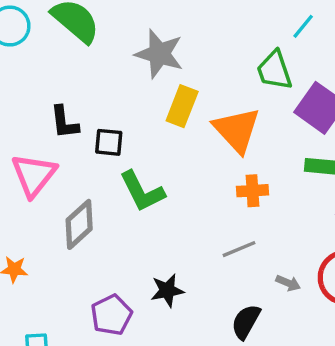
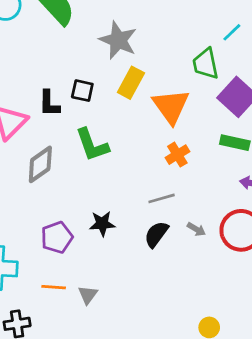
black L-shape: (64, 122) -> (49, 103), moved
black square: (109, 142) -> (82, 91), moved
orange cross: (252, 191) -> (177, 155), turned -35
black semicircle: (246, 322) -> (156, 234), moved

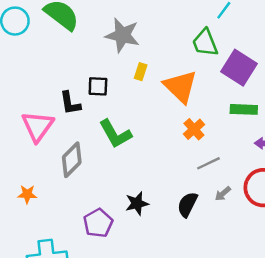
yellow rectangle: (131, 83) -> (141, 72), size x0.6
gray line: (162, 198) -> (208, 163), moved
gray arrow: (196, 229) -> (223, 194), turned 119

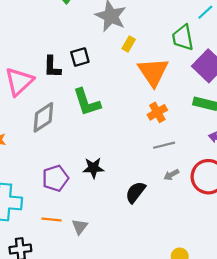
yellow rectangle: (141, 72) -> (129, 44), moved
black square: (98, 86) -> (80, 57), turned -30
black semicircle: (187, 205) -> (135, 192), moved

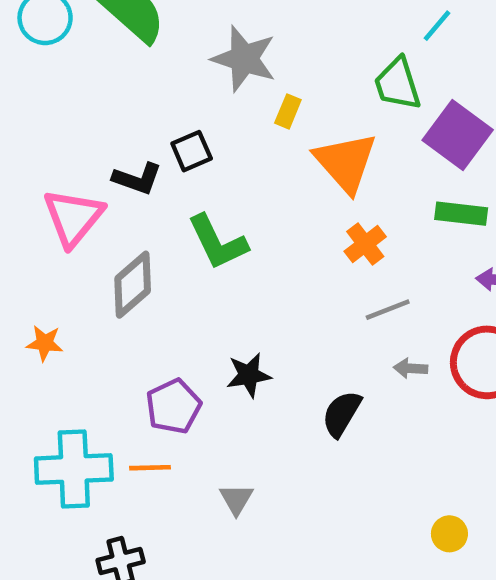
black L-shape: (52, 67) -> (137, 179), turned -65
gray arrow: (171, 175) -> (411, 368), turned 40
orange line: (52, 219) -> (150, 468), moved

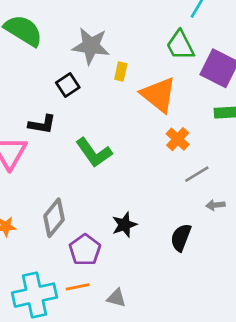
black square: (192, 151) -> (68, 85), moved
gray diamond: (133, 285) -> (54, 218), moved
gray triangle: (236, 499) -> (116, 298), moved, turned -36

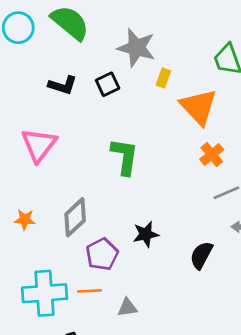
black L-shape: (42, 124) -> (63, 85), moved
green L-shape: (94, 152) -> (125, 156), turned -144
gray triangle: (116, 298) -> (127, 308), turned -30

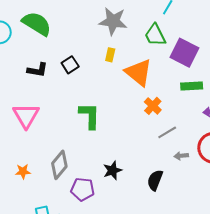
gray star: (136, 48) -> (113, 21), moved
purple pentagon: (102, 254) -> (83, 189), turned -30

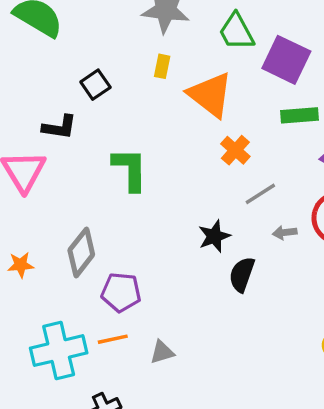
black L-shape: (37, 70) -> (59, 127), moved
black star: (112, 170) -> (214, 236), moved

